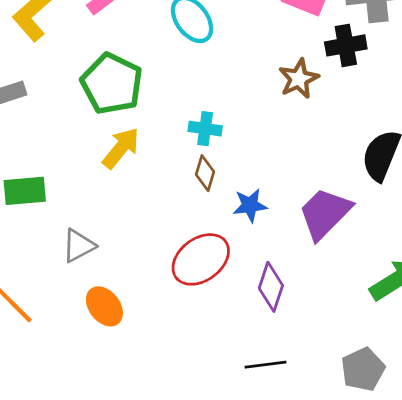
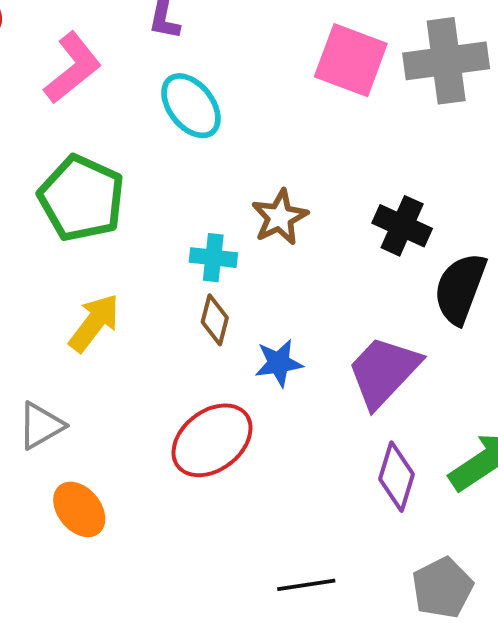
black cross: (346, 45) -> (402, 226), moved, turned 36
brown star: (299, 79) -> (280, 217), moved
yellow arrow: (121, 148) -> (94, 323), moved
purple diamond: (271, 287) -> (396, 477), moved

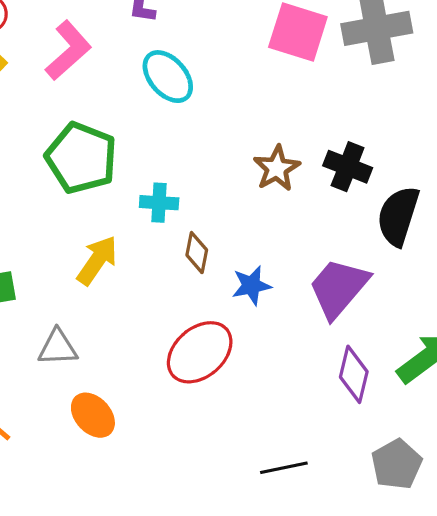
brown star: (280, 217) -> (277, 168), moved
cyan cross: (213, 258) -> (159, 203), moved
gray triangle: (41, 426) -> (58, 347), turned 30

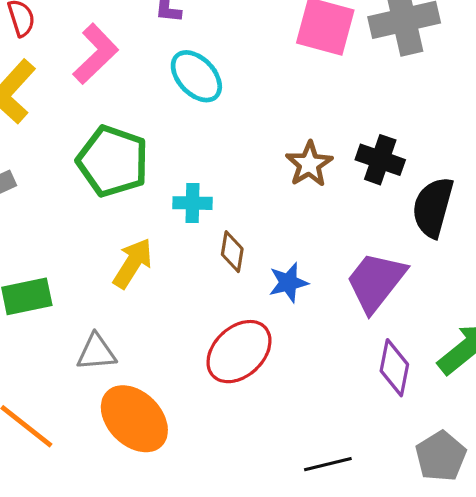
orange ellipse: (93, 415) -> (134, 419), size x1.5

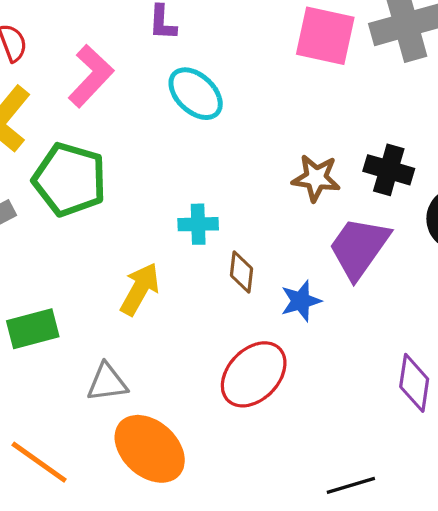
green pentagon: (113, 161) -> (70, 179), moved
brown star: (309, 164) -> (316, 178), turned -30
purple trapezoid: (376, 282) -> (359, 248), moved

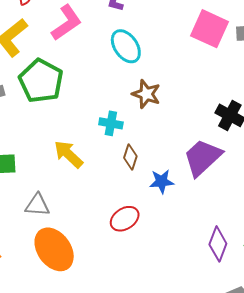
brown star: (316, 178) -> (146, 94), moved
yellow arrow: (140, 289) -> (68, 154), turned -88
red ellipse: (254, 374) -> (125, 219), size x0.7

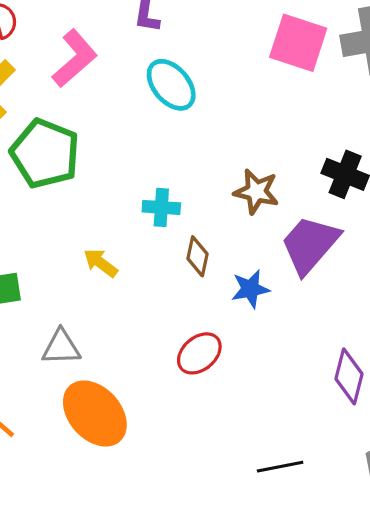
brown star: (146, 94) -> (256, 192), moved
yellow arrow: (68, 154) -> (101, 263), size x0.7

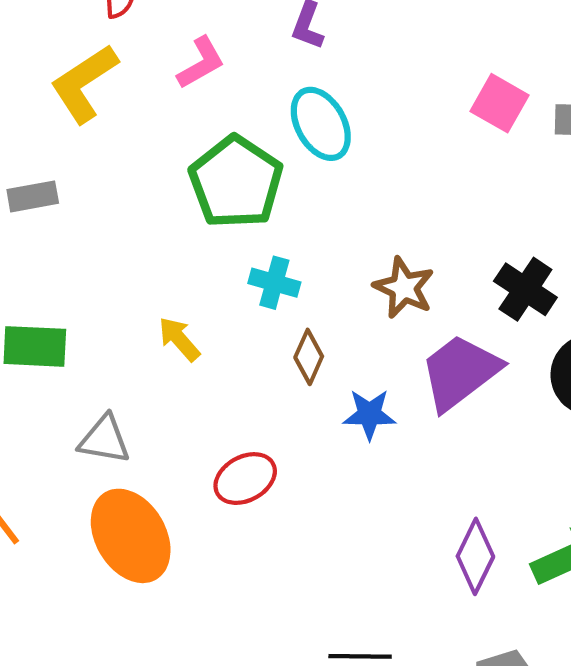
pink square: (298, 43) -> (500, 103), size x0.7
pink L-shape: (75, 58) -> (201, 63), size x0.7
green pentagon: (45, 153) -> (236, 182), moved
red ellipse: (199, 353) -> (245, 479), moved

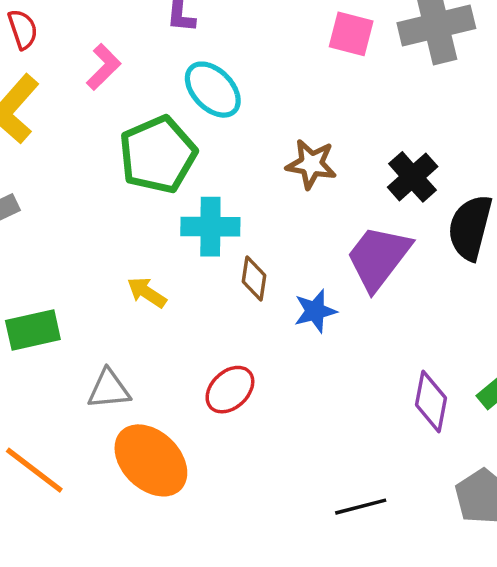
green pentagon: (236, 182) -> (158, 155), turned 30
cyan cross: (274, 283) -> (210, 227), size x1.4
brown star: (404, 288) -> (311, 164), moved
black cross: (525, 289) -> (413, 177), turned 30

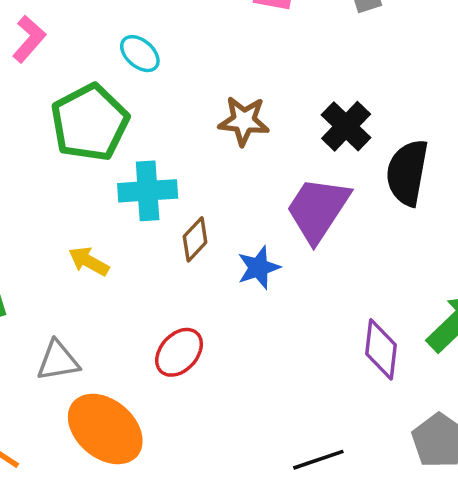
cyan ellipse: (213, 90) -> (140, 54), size x0.7
brown diamond: (254, 278) -> (195, 239), turned 39

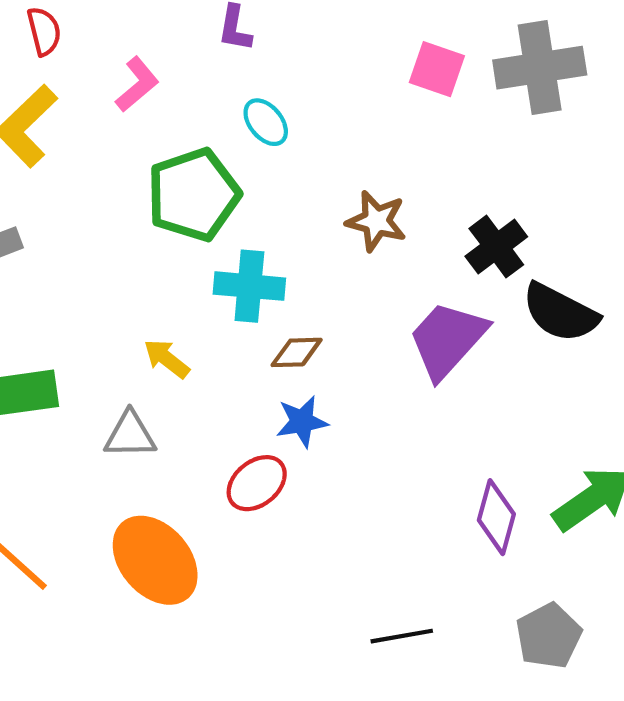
black semicircle: (407, 173) -> (560, 313), turned -82
brown diamond: (195, 239) -> (297, 352), turned 36
blue star: (259, 268) -> (302, 422), moved
gray triangle: (58, 361) -> (130, 435), moved

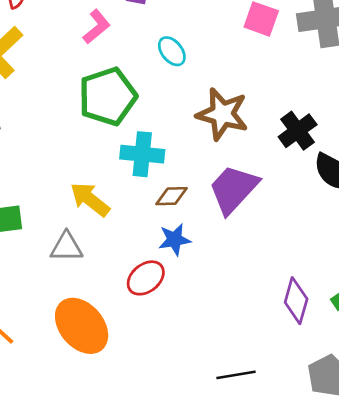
pink L-shape: (137, 84) -> (97, 27), moved
cyan ellipse: (266, 122) -> (172, 51), moved
brown star: (376, 221) -> (222, 114), size x1.4
purple trapezoid: (447, 340) -> (233, 189), moved
yellow arrow: (167, 359) -> (90, 199), size x1.4

